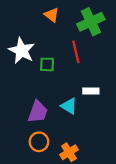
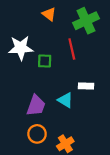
white star: (22, 51) -> (21, 48), turned -30

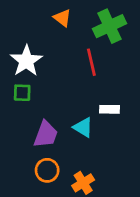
white star: (21, 48) -> (26, 61), turned -30
green square: (45, 61) -> (22, 93), moved

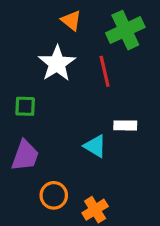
white star: (26, 61) -> (57, 63), moved
purple trapezoid: (46, 134) -> (25, 156), moved

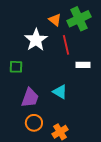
orange triangle: (71, 20) -> (55, 20), moved
white rectangle: (125, 125) -> (83, 65), moved
purple trapezoid: (25, 156) -> (30, 98), moved

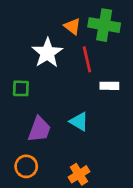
green cross: (79, 19) -> (104, 25), turned 35
orange circle: (34, 123) -> (26, 166), moved

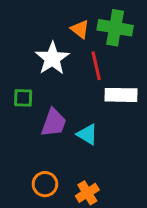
white rectangle: (109, 86) -> (121, 95), size x1.5
purple trapezoid: (39, 129) -> (54, 123), moved
orange circle: (26, 166) -> (45, 184), moved

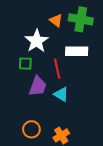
red line: (96, 66) -> (57, 69), moved
white rectangle: (121, 95) -> (77, 51), moved
green square: (23, 98) -> (25, 64), moved

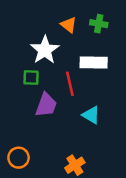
green cross: (81, 19) -> (99, 24), size x0.6
cyan triangle: (61, 94) -> (91, 115), moved
orange circle: (31, 129) -> (19, 158), moved

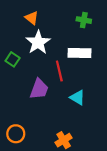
orange triangle: (69, 25) -> (32, 18), moved
green square: (31, 77) -> (13, 59), moved, turned 32

